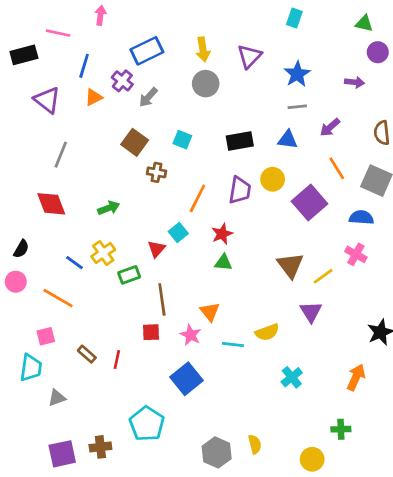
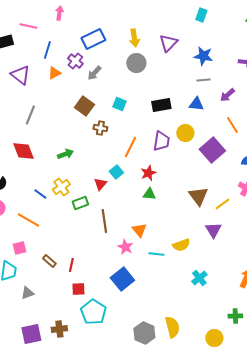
blue star: (297, 74) -> (203, 56), turned -30
red square: (151, 332) -> (78, 289), moved
yellow semicircle: (255, 444) -> (172, 327), size x1.5

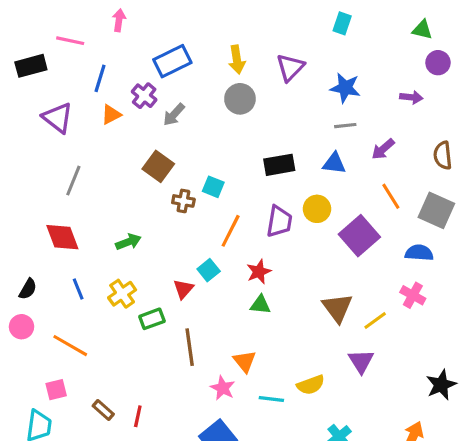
cyan square: (119, 104) -> (213, 187), moved
blue line: (40, 194) -> (78, 289), moved, turned 32

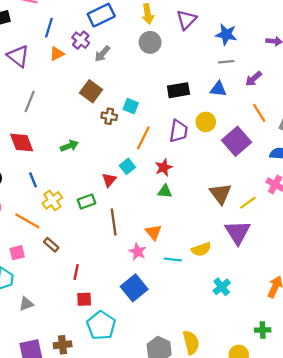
yellow cross: (122, 294) -> (52, 200), moved
purple triangle: (361, 361) -> (238, 232), size x1.4
brown rectangle: (103, 410) -> (51, 245), moved

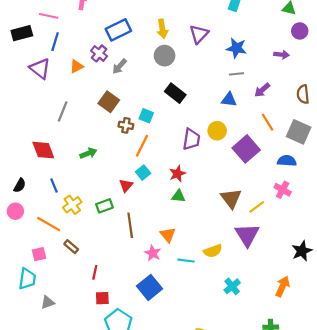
blue line: (49, 28) -> (55, 42), moved
black rectangle: (178, 90) -> (175, 93), moved, turned 48
gray line: (30, 102) -> (63, 111), moved
orange line: (143, 138) -> (142, 146), moved

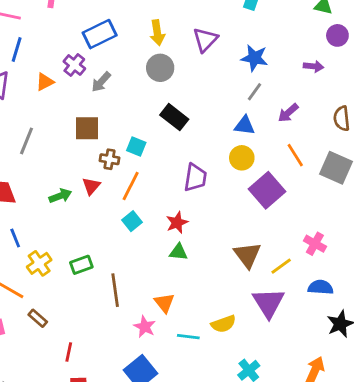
gray line: (236, 74) -> (254, 92), turned -48
brown square: (109, 102) -> (87, 128), turned -36
yellow circle: (217, 131) -> (242, 158), moved
blue semicircle: (287, 161) -> (321, 287), moved
red triangle: (126, 185) -> (91, 186), moved

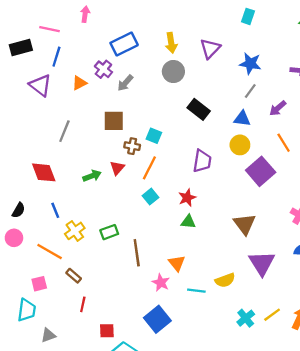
black rectangle: (174, 117) -> (199, 109), moved
yellow line: (281, 266) -> (272, 315), moved
red line: (69, 352) -> (83, 304), moved

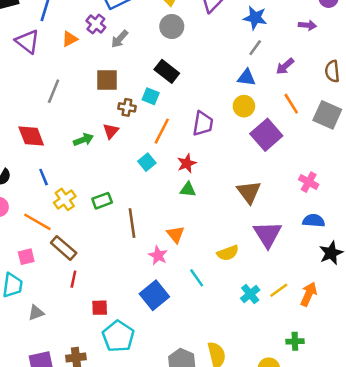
black rectangle: (199, 109) -> (167, 71), moved
orange line: (149, 168) -> (162, 131), moved
brown rectangle: (74, 276) -> (64, 248), size x1.5
cyan line: (196, 291) -> (197, 278), moved, turned 48

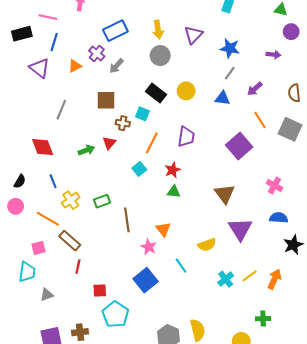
yellow circle: (244, 106) -> (186, 91), moved

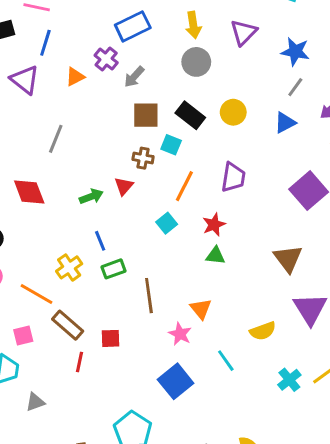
blue triangle: (223, 98) -> (285, 123), turned -35
brown square: (106, 100) -> (146, 115), moved
blue line: (53, 181) -> (100, 241), moved
red square: (100, 291) -> (111, 338), moved

